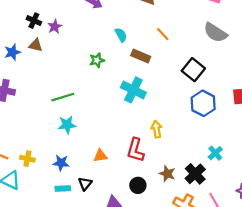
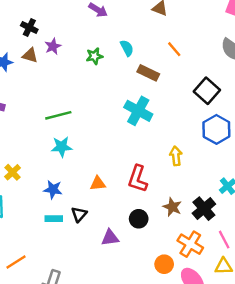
purple star: (55, 27) -> (53, 46), moved
green star: (97, 60) -> (94, 56), moved
yellow arrow: (157, 129) -> (176, 156), moved
yellow cross: (27, 159) -> (12, 172), moved, turned 32

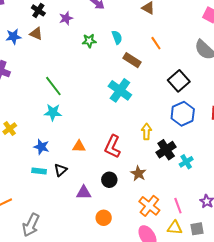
purple star: (53, 46) -> (66, 18), moved
green line: (58, 115) -> (53, 86), turned 60
black cross: (204, 209) -> (166, 150), moved
orange circle: (164, 264) -> (104, 218), moved

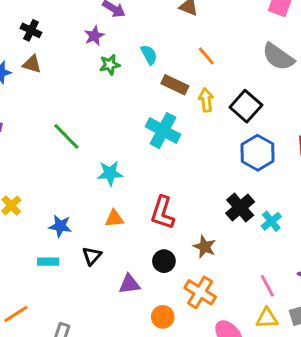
purple star: (66, 18) -> (94, 36), moved
cyan star: (53, 112) -> (110, 173), moved
yellow arrow: (146, 132) -> (206, 100), moved
cyan rectangle: (39, 171) -> (48, 262), moved
orange cross: (149, 206) -> (200, 292), moved

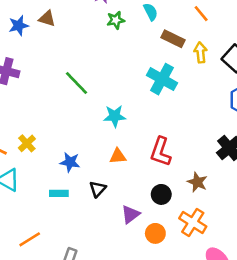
purple triangle: (129, 284) -> (130, 214), turned -30
orange circle: (163, 317) -> (155, 233), moved

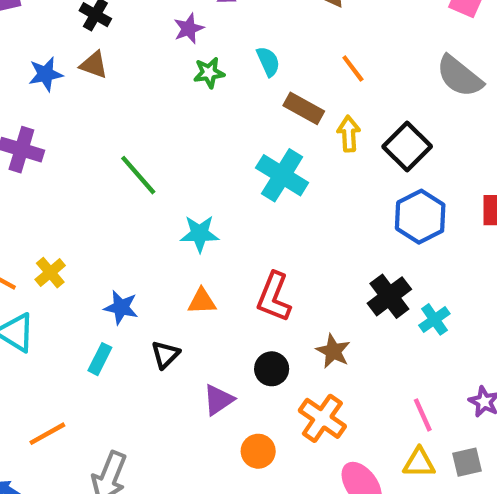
cyan rectangle: (59, 193) -> (100, 359), turned -66
orange circle: (155, 233) -> (258, 451), moved

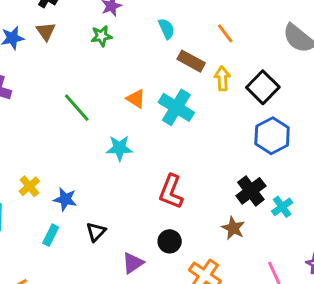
brown triangle: (94, 65) -> (46, 31), turned 35
green star: (209, 73) -> (101, 36), moved
yellow cross: (50, 273) -> (29, 186), moved
orange triangle: (202, 301) -> (136, 99), moved, turned 35
brown star: (333, 351) -> (233, 228), moved

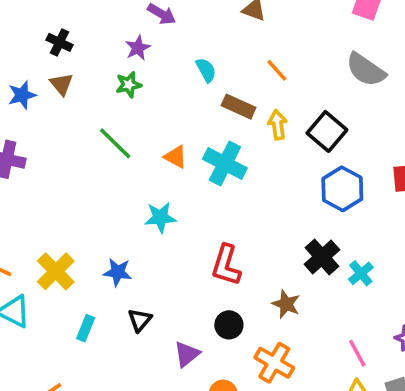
green line: (77, 108) -> (115, 143), moved
yellow cross: (29, 186) -> (56, 271), size x1.5
blue star: (65, 199) -> (118, 272), moved
brown star: (233, 228) -> (286, 304), moved

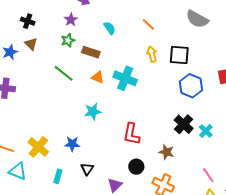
brown rectangle: (239, 107) -> (91, 52), moved
black square: (327, 131) -> (179, 55), turned -30

